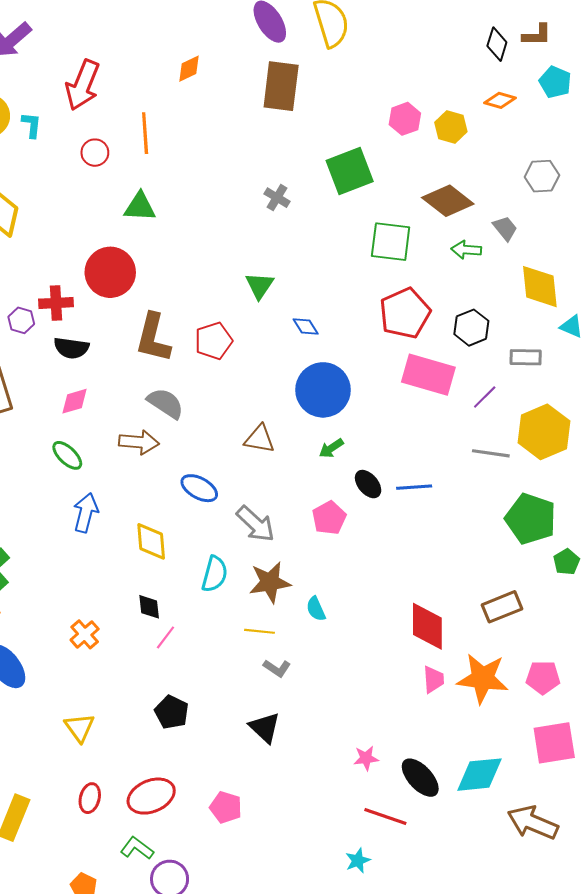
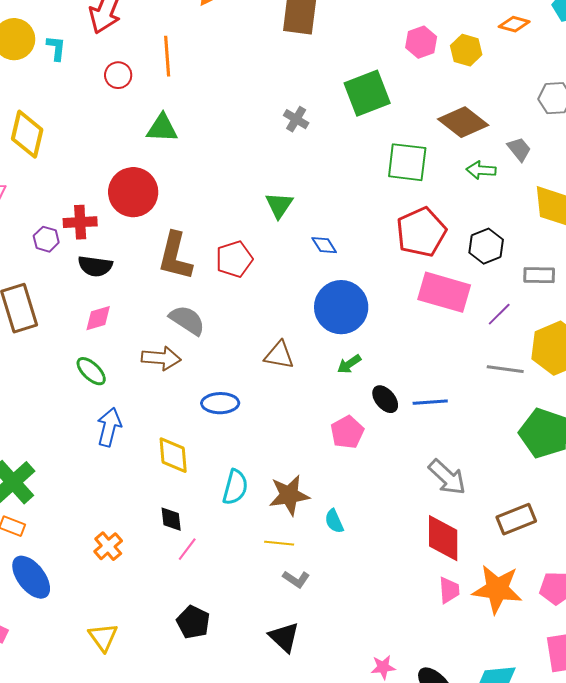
blue ellipse: (199, 488) -> (220, 403), turned -30
gray arrow: (255, 524) -> (447, 477), moved

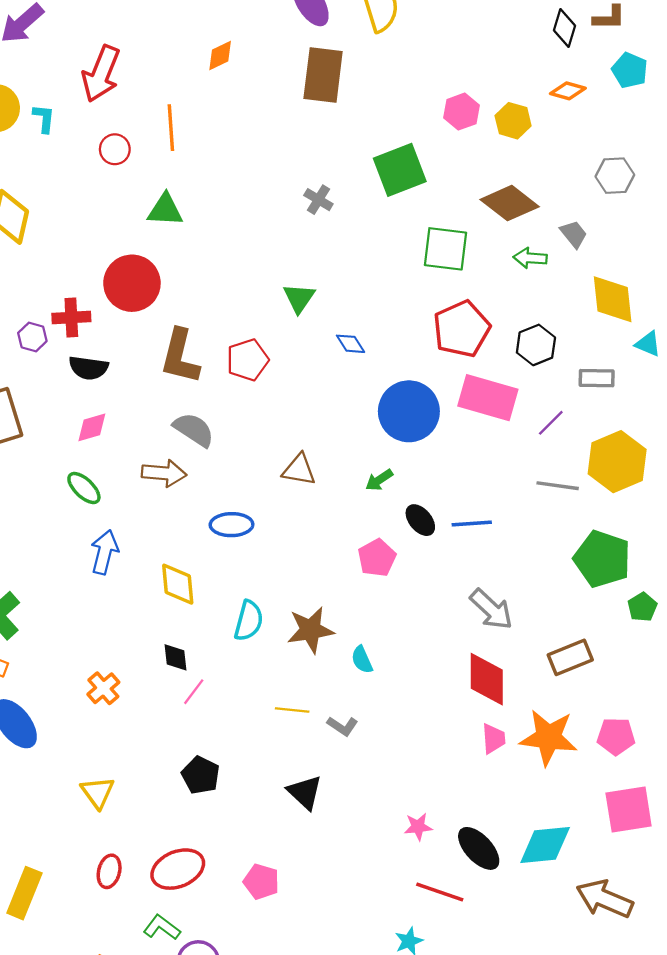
blue circle: (341, 307) -> (409, 411), moved
yellow line: (279, 543) -> (292, 710), moved
gray L-shape: (296, 579) -> (343, 726), moved

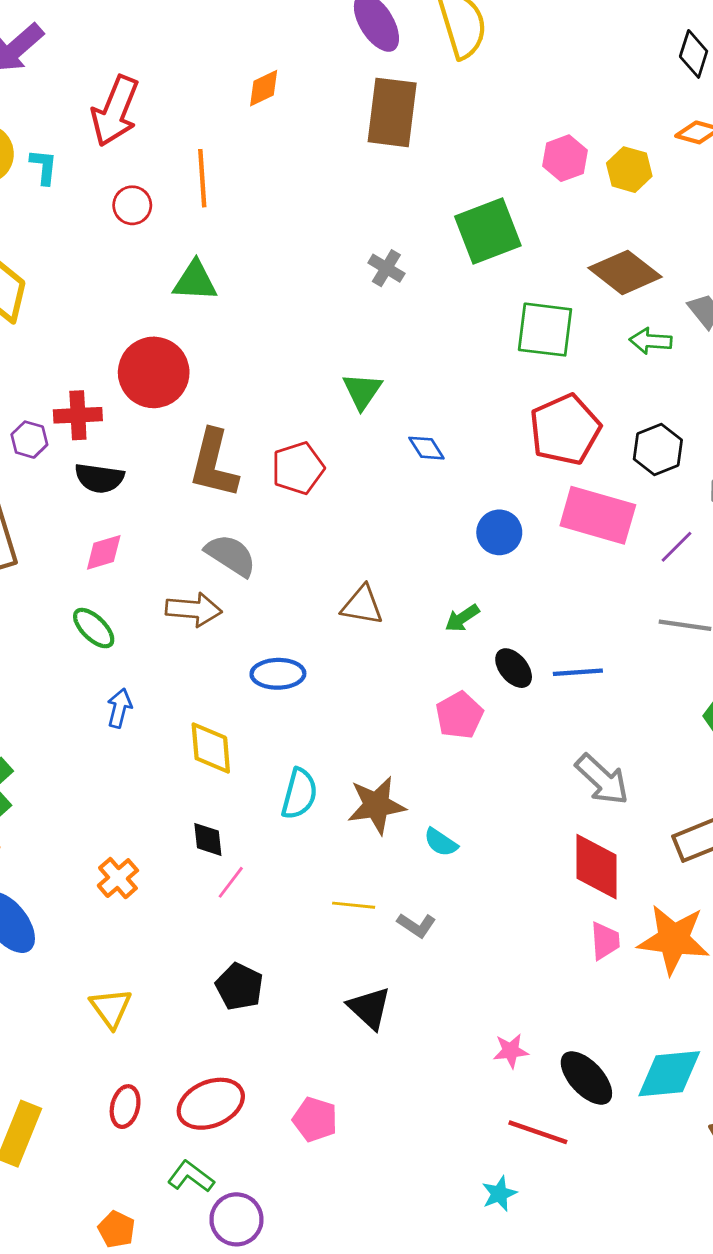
blue circle: (409, 411) -> (499, 532), size x0.6
blue arrow: (105, 552) -> (119, 708), size x0.7
cyan semicircle: (362, 660) -> (441, 842), turned -32

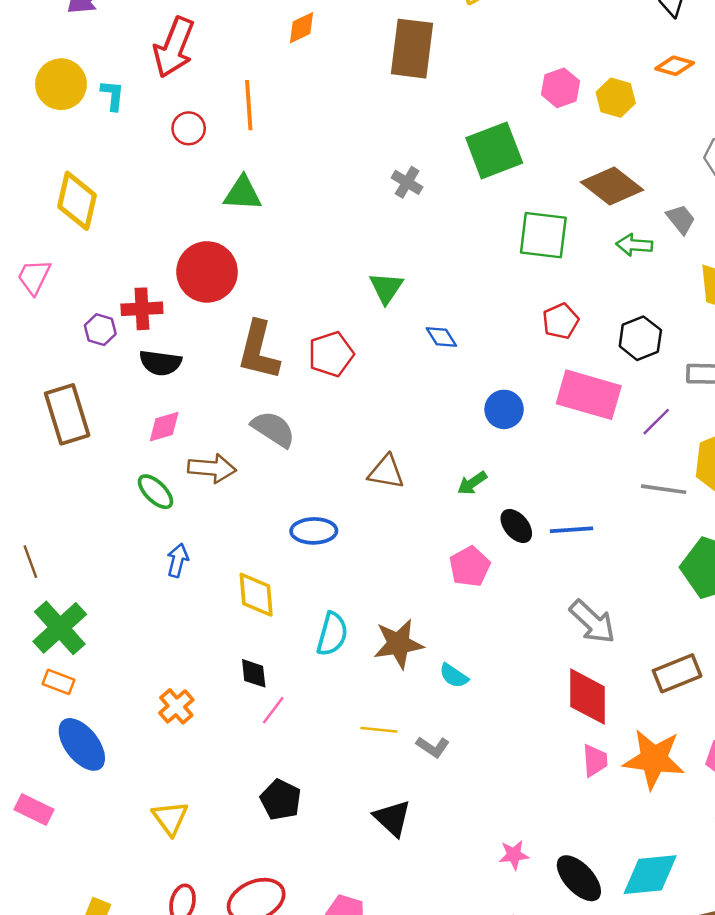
red pentagon: (565, 430) -> (560, 321), size x0.6
brown arrow: (194, 610) -> (212, 468), moved

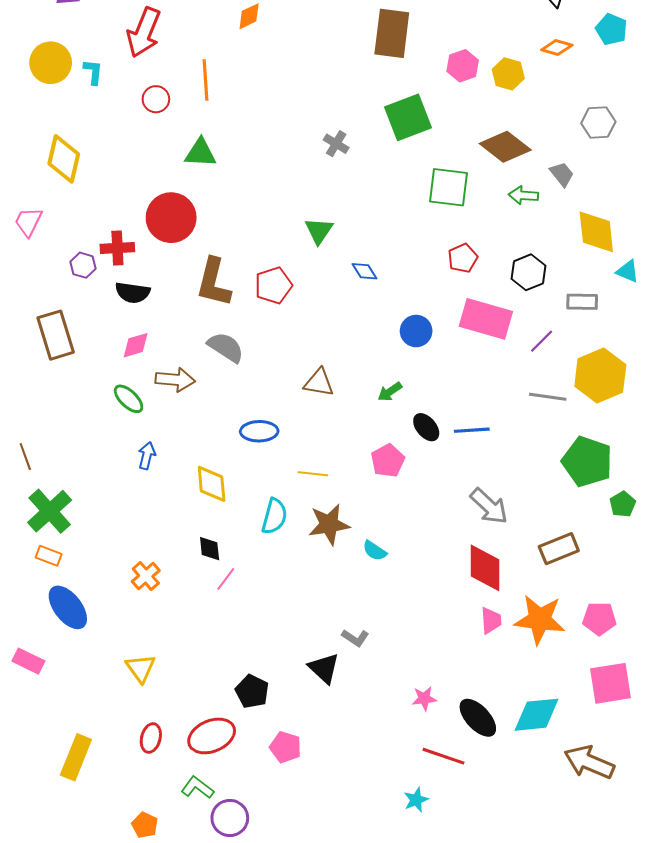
brown rectangle: (412, 49) -> (392, 33), moved
yellow line: (379, 730) -> (313, 474), moved
gray L-shape: (433, 747) -> (355, 638), moved
black pentagon: (281, 800) -> (252, 691), moved

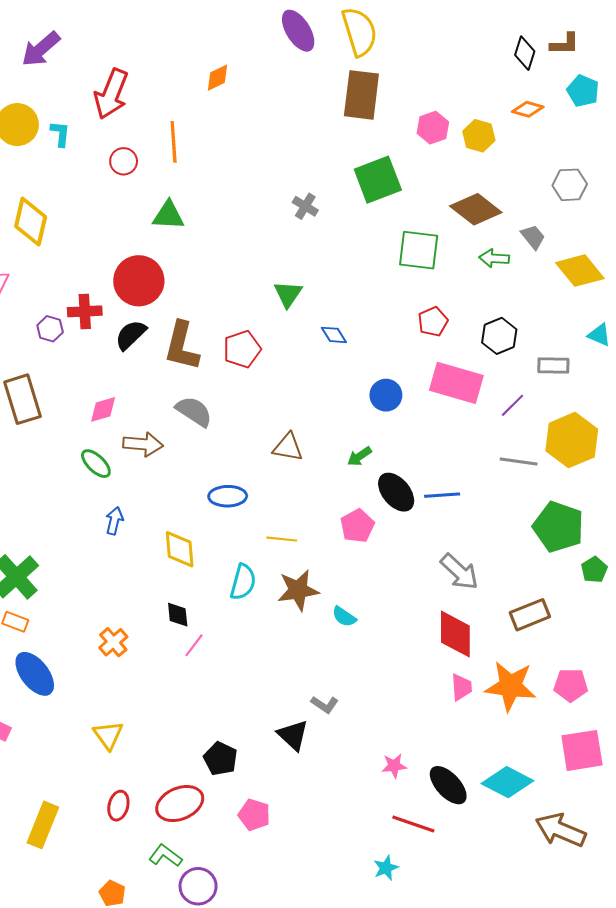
yellow diamond: (596, 232) -> (580, 271), moved, turned -33
black semicircle: (133, 293) -> (131, 335), moved, turned 128
black ellipse: (426, 427) -> (396, 492), size x1.4
cyan diamond: (537, 715) -> (507, 782), turned 33

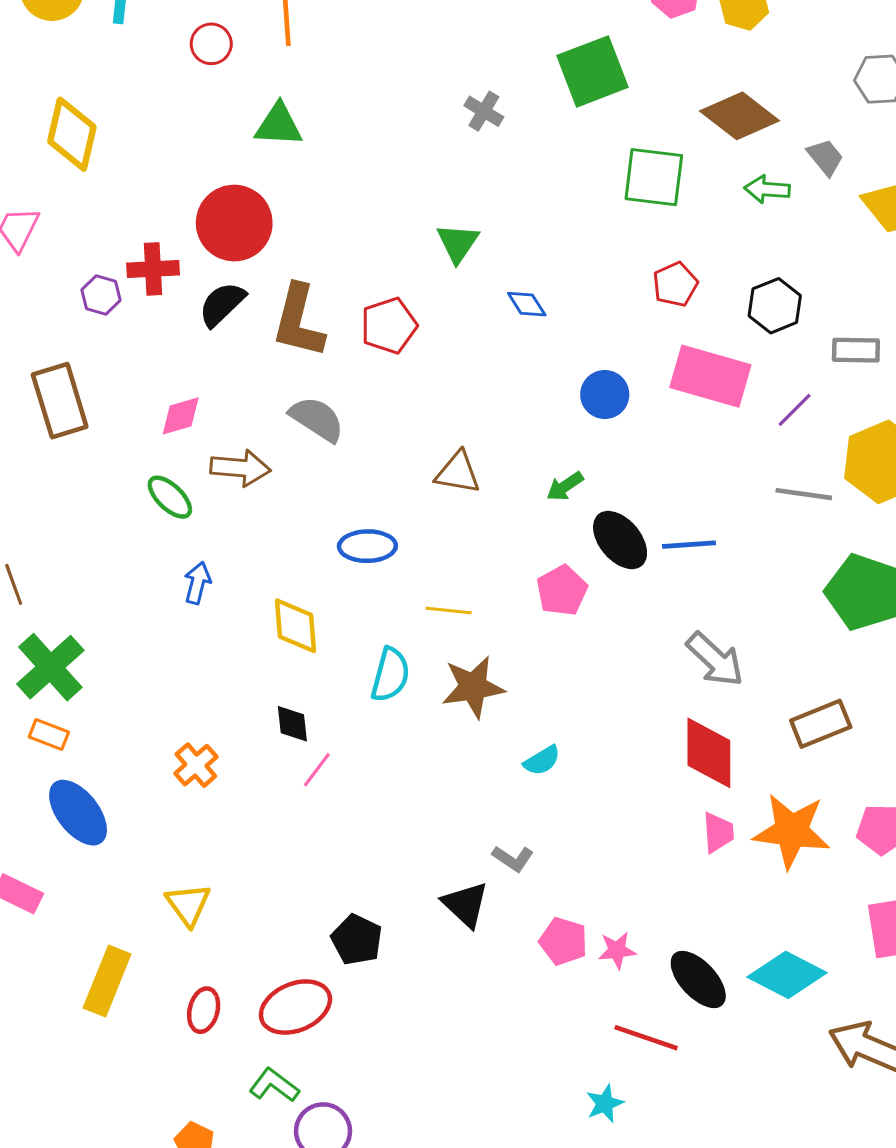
cyan semicircle: (344, 617) -> (542, 761), moved, turned -65
pink pentagon: (254, 815) -> (563, 941), moved
yellow rectangle: (43, 825) -> (107, 981), moved

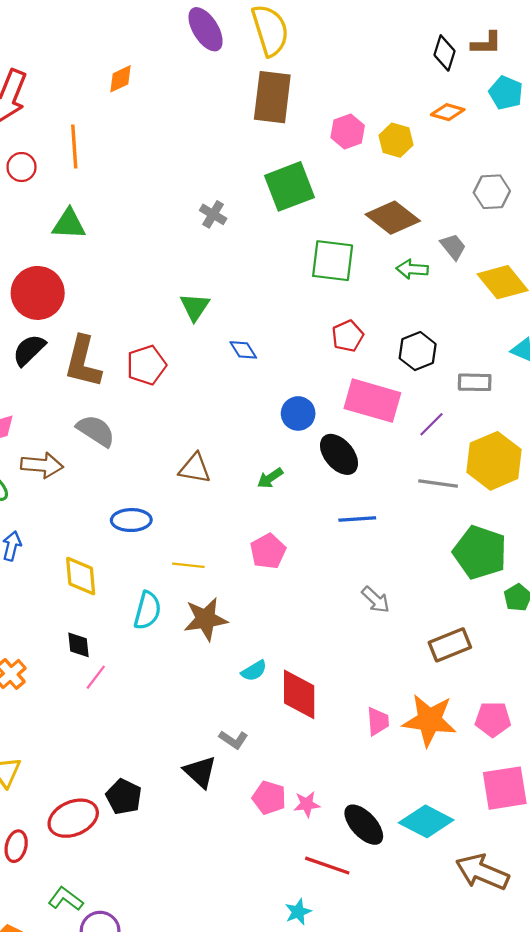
black ellipse: (620, 540) -> (339, 454), moved
gray arrow: (715, 659) -> (376, 600), size x0.7
red diamond: (709, 753) -> (299, 694), moved
red ellipse: (295, 1007) -> (73, 818), moved

